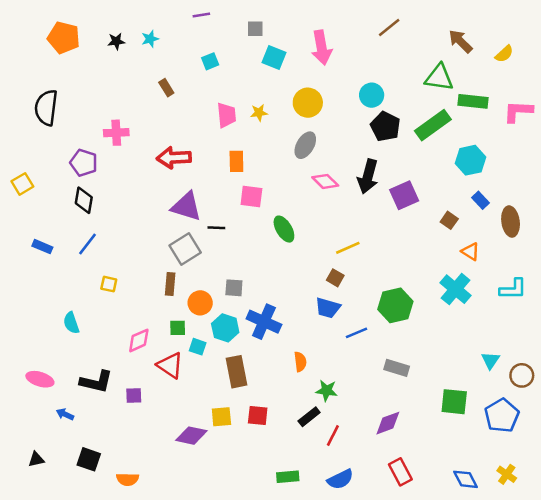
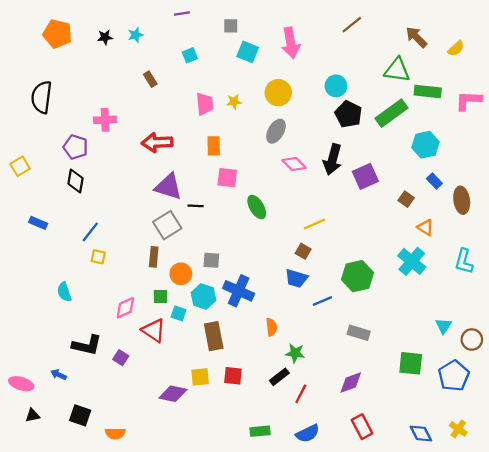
blue line: (88, 244) -> (90, 232), moved
cyan L-shape: (513, 289) -> (464, 261), turned 105
pink ellipse: (40, 379) -> (21, 384), moved
purple square: (134, 395) -> (121, 358), turned 35

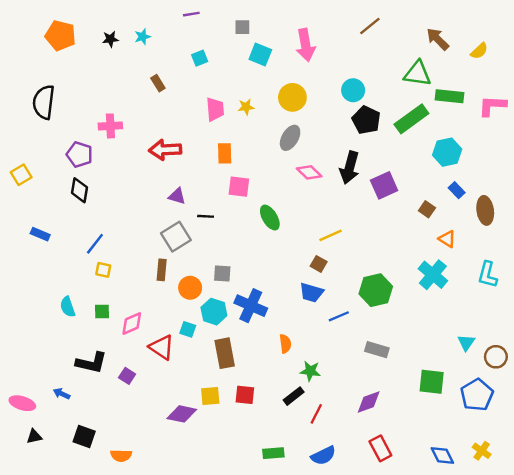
purple triangle: (168, 187) -> (177, 196), size x0.6
green square: (160, 296) -> (102, 312), moved

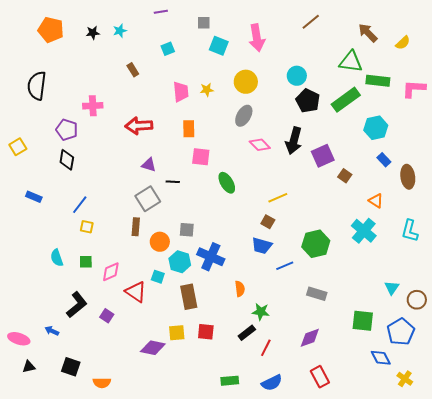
brown square: (427, 209) -> (345, 176), moved
black L-shape: (91, 363) -> (77, 305), turned -52
blue diamond: (442, 456) -> (381, 358), moved

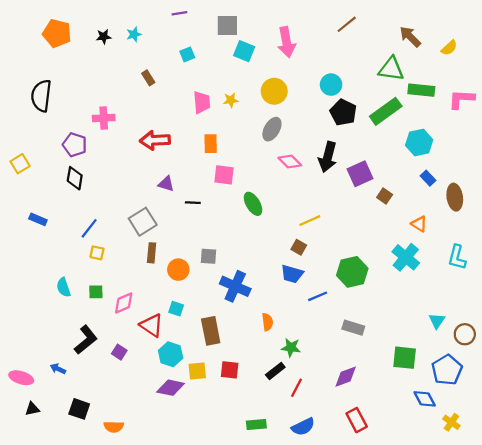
gray square: (204, 23) -> (227, 25), size x1.5
gray square: (148, 199) -> (143, 222), moved
cyan hexagon: (180, 262) -> (171, 354), moved

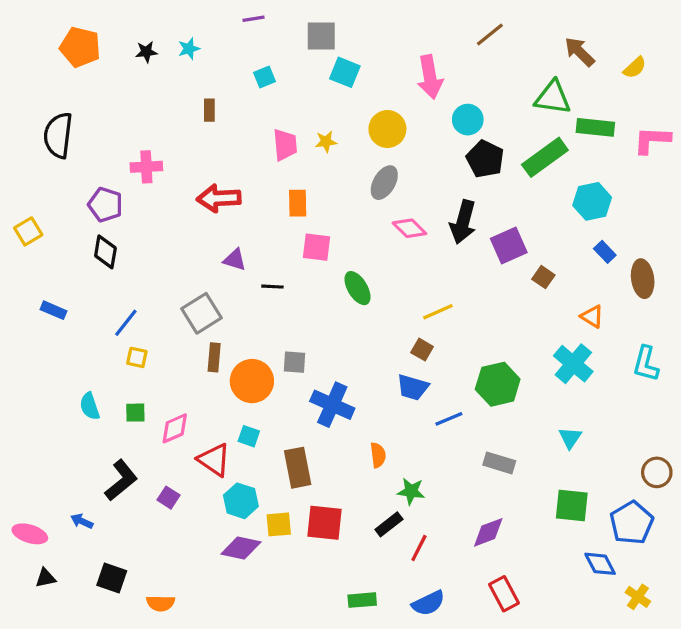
pink arrow: (286, 42) -> (430, 77), moved
brown rectangle: (148, 78) -> (209, 110), turned 32
orange circle: (178, 270) -> (252, 381), size x1.4
cyan triangle: (437, 321) -> (570, 438), moved
red square: (230, 370) -> (324, 523), size x1.4

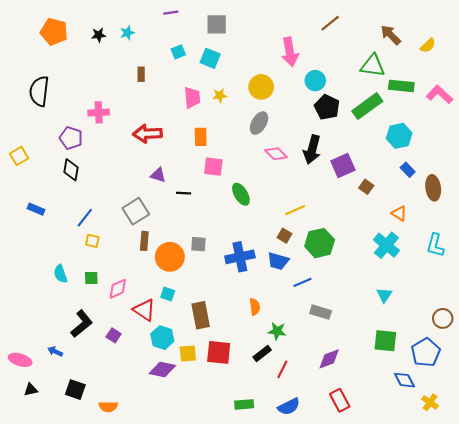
cyan square: (345, 72) -> (210, 58), moved
pink L-shape: (652, 140) -> (440, 94), turned 40
green hexagon: (498, 384) -> (320, 243), moved
blue cross: (332, 405) -> (240, 257), moved, turned -36
gray rectangle: (499, 463) -> (321, 312), moved

